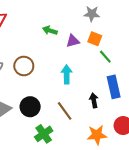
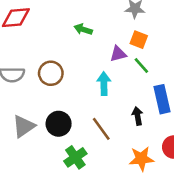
purple triangle: (73, 41) -> (118, 54), moved
green line: (105, 57) -> (141, 66), moved

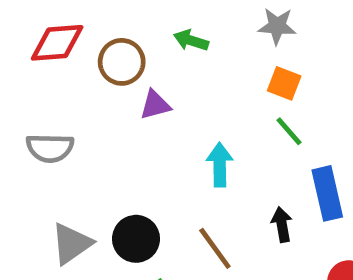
green arrow: (83, 29) -> (191, 40), moved
purple triangle: (118, 54) -> (155, 105), moved
brown circle: (51, 73) -> (122, 62), moved

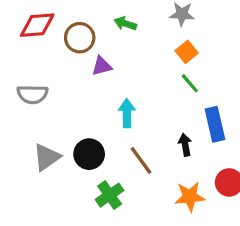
orange square: (284, 83) -> (187, 52), turned 30
cyan arrow: (220, 165) -> (127, 113), moved

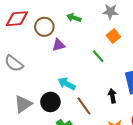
green line: (190, 83) -> (98, 56), moved
gray semicircle: (32, 94) -> (14, 63), turned 36
cyan arrow: (127, 113) -> (67, 84), moved, turned -60

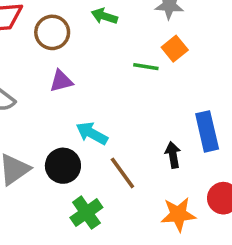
purple triangle: (59, 45) -> (61, 81), moved
green line: (98, 56) -> (146, 67), moved, turned -40

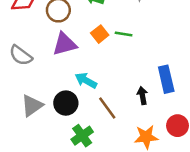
orange square: (175, 49) -> (100, 34), moved
purple triangle: (61, 81) -> (65, 44), size x1.5

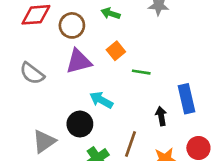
green line: (124, 34) -> (141, 72), moved
gray triangle: (32, 106) -> (44, 141), moved
brown line: (107, 108) -> (131, 144), moved, turned 55

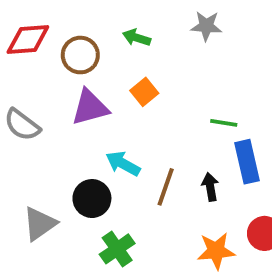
green line: (141, 72) -> (224, 123), moved
brown line: (131, 144) -> (166, 187), moved

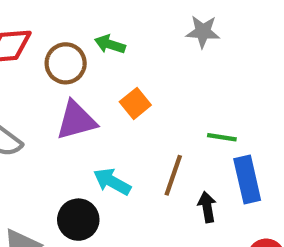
green arrow: (137, 38) -> (110, 44), moved
brown line: (166, 187) -> (173, 175), moved

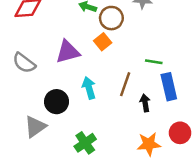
brown circle: (66, 63) -> (111, 18), moved
cyan arrow: (112, 182) -> (89, 88), turned 45
black circle: (78, 220) -> (57, 102), moved

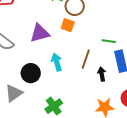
orange square: (103, 42) -> (68, 25), turned -32

